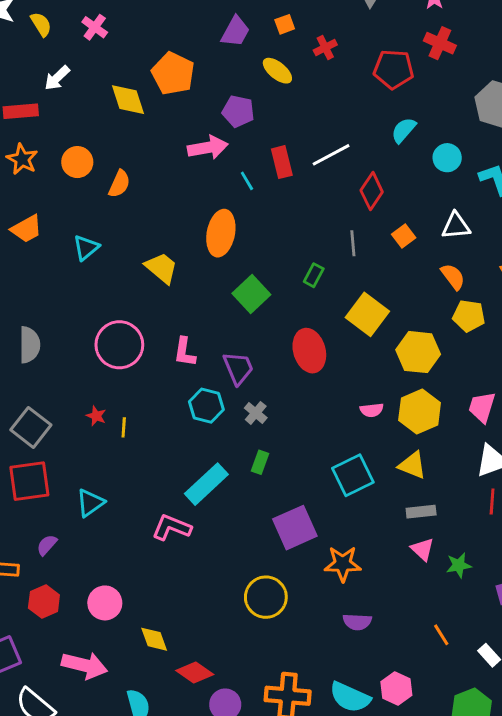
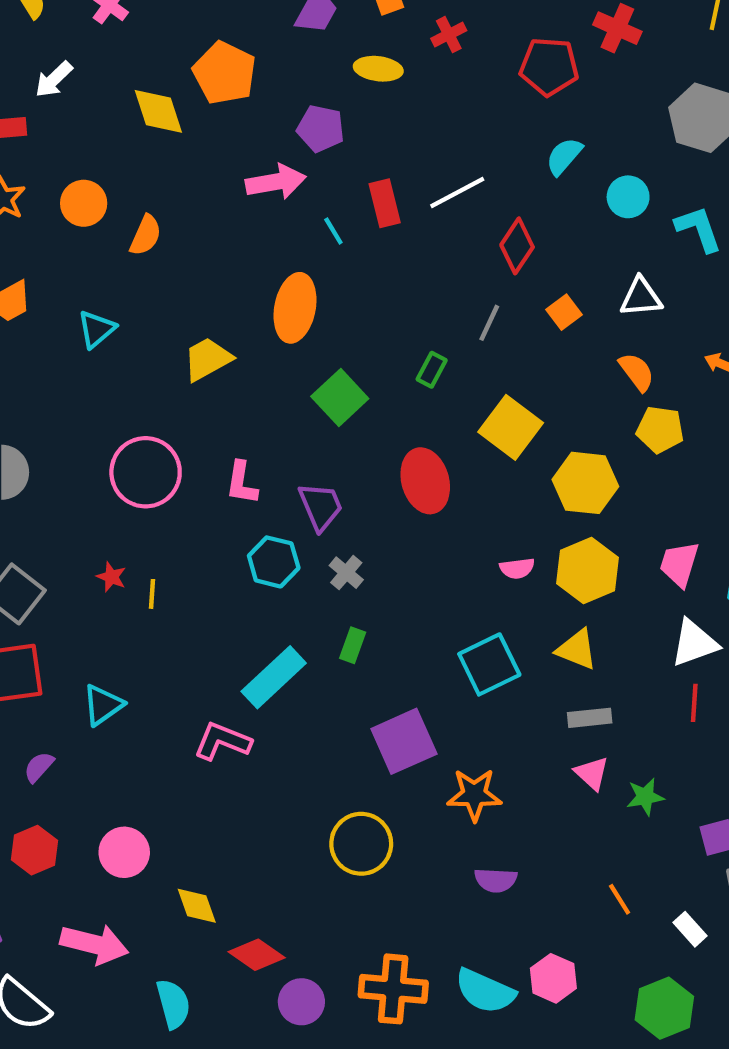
yellow ellipse: (277, 71) -> (378, 69), turned -32
gray line: (353, 243) -> (489, 323), turned 30
yellow trapezoid: (161, 268) -> (207, 359), turned -69

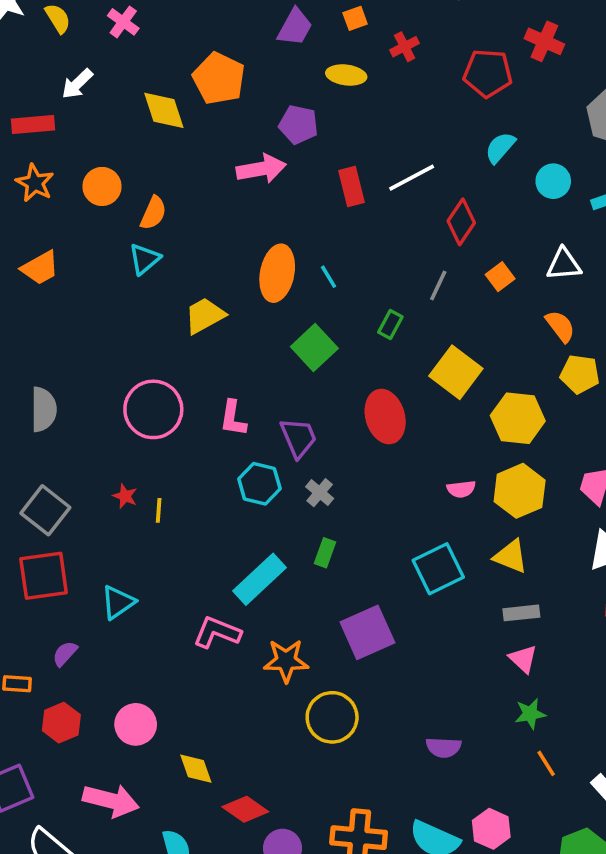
cyan line: (333, 231) -> (328, 277), moved
cyan triangle: (96, 329) -> (144, 259), moved
orange star: (474, 795) -> (286, 661), moved
green star: (645, 797) -> (530, 714), moved

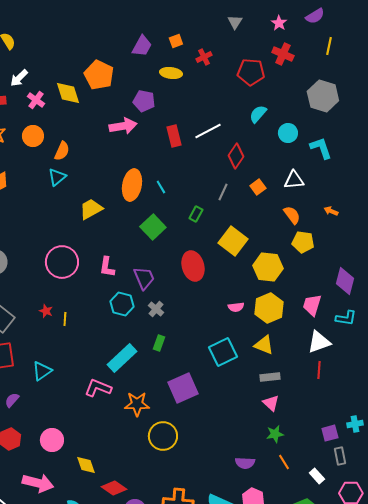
pink cross: (123, 22) -> (36, 100), moved
purple semicircle: (444, 747) -> (245, 463), moved

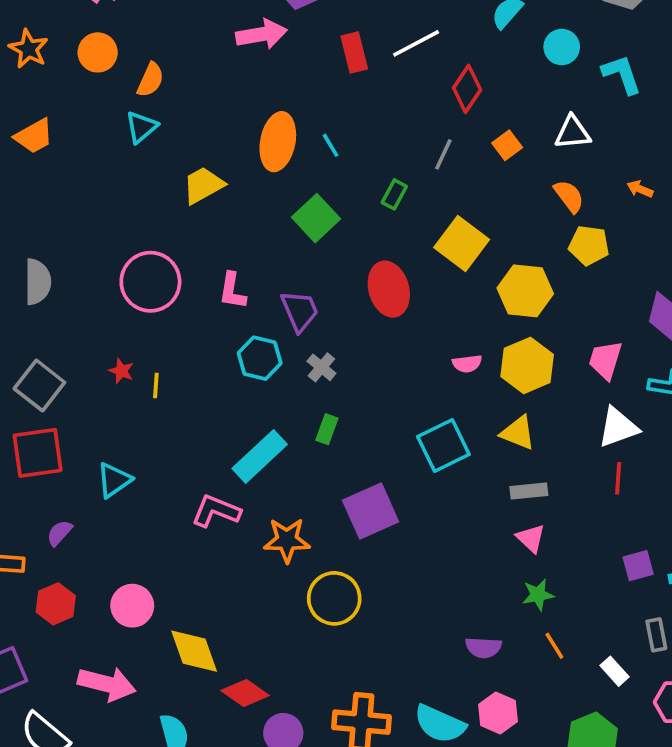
purple square: (330, 433) -> (638, 566), moved
yellow diamond: (86, 465) -> (194, 651), size x1.4

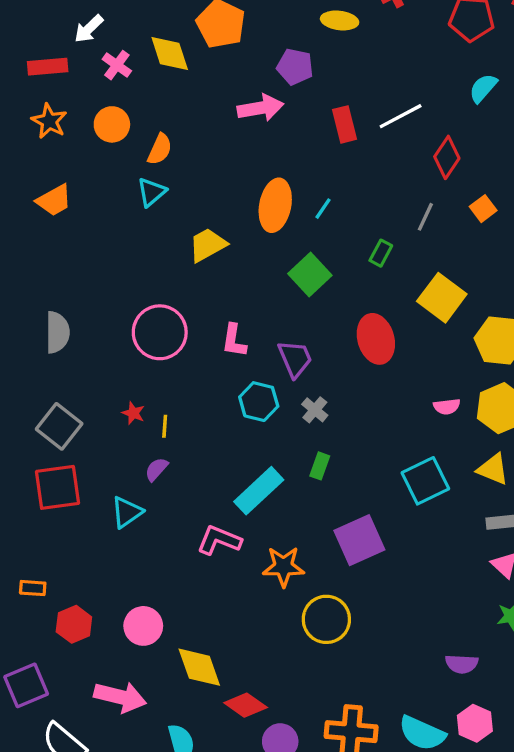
cyan line: (331, 145) -> (323, 209), turned 65
purple semicircle: (59, 533) -> (156, 469), moved

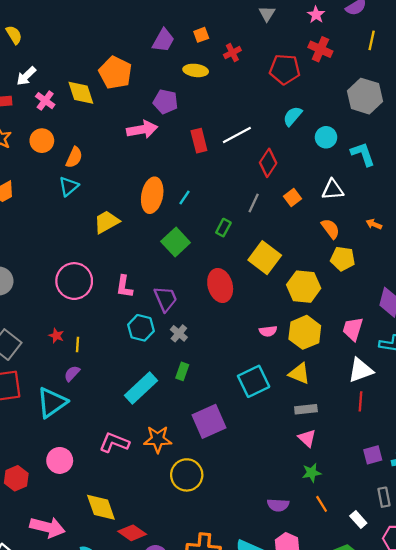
cyan triangle: (127, 512) -> (52, 402), size x1.4
pink L-shape: (219, 540) -> (114, 443), moved
pink circle: (143, 626) -> (60, 460), moved

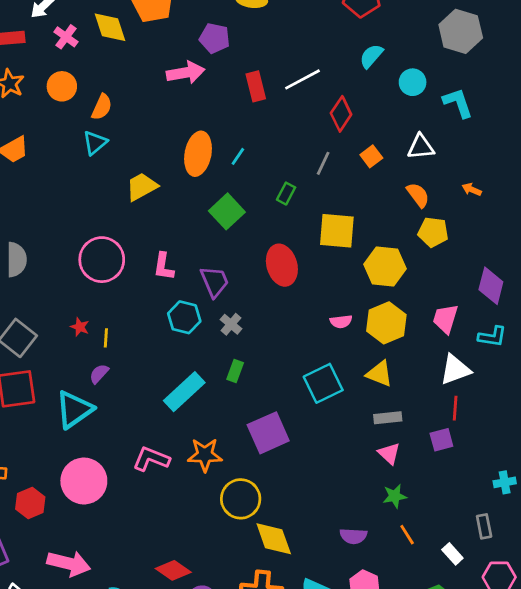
yellow square: (265, 258) -> (337, 231), turned -32
purple square: (373, 455) -> (441, 440), moved
pink circle: (60, 460) -> (84, 481), size x1.4
yellow diamond: (101, 507) -> (274, 539), moved

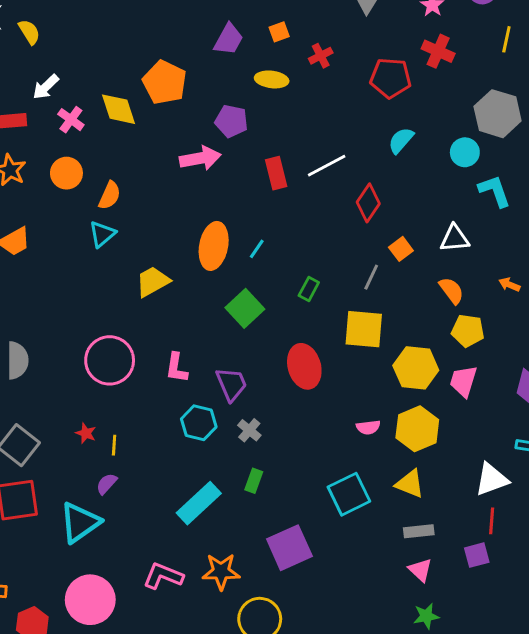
cyan circle: (413, 82) -> (465, 152), moved
gray line: (323, 163) -> (371, 277), moved
pink trapezoid: (446, 319) -> (463, 381), moved

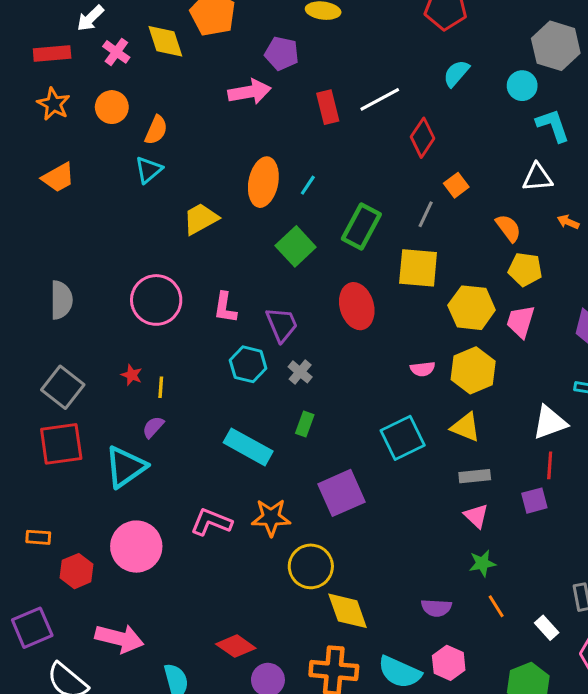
white triangle: (454, 238) -> (537, 177), moved
green rectangle: (309, 289) -> (361, 226), size x1.8
cyan rectangle: (199, 503) -> (248, 447), turned 72

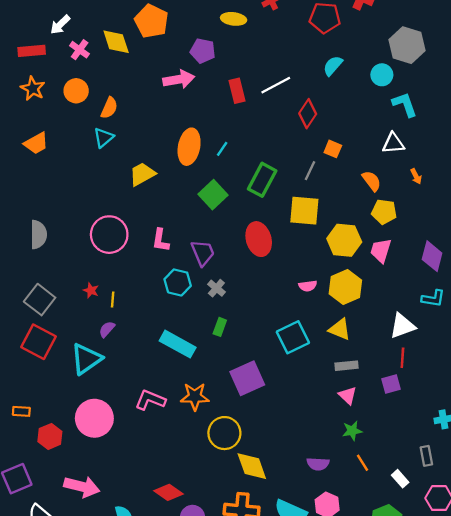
orange square: (456, 185) -> (333, 149), turned -30
orange arrow: (568, 222) -> (416, 176), turned -140
red square: (61, 444) -> (38, 342), turned 36

